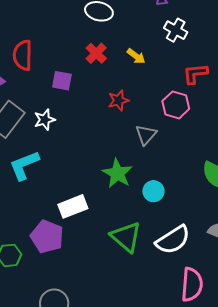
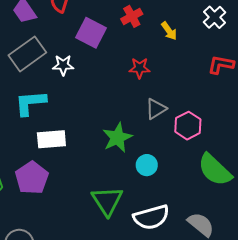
purple square: (62, 81) -> (91, 33), size x1.4
pink hexagon: (176, 105) -> (188, 126), moved
white rectangle: (73, 206) -> (51, 139), moved

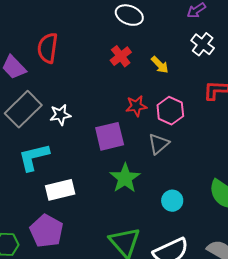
purple square: (91, 33) -> (110, 136), moved, turned -32
pink hexagon: (188, 126) -> (170, 111), moved
cyan circle: (147, 165) -> (172, 201), moved

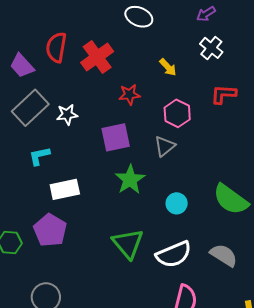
red cross: (121, 56) -> (97, 57), moved, size x1.5
red star: (136, 106) -> (129, 95), moved
cyan L-shape: (34, 157) -> (39, 156), size x0.7

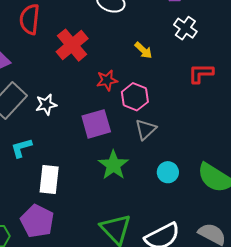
red semicircle: (56, 47) -> (30, 19), moved
pink hexagon: (177, 113) -> (135, 97), moved
white rectangle: (65, 189) -> (49, 179), turned -68
cyan circle: (177, 203) -> (168, 172), moved

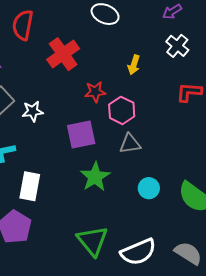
yellow arrow: (143, 50) -> (134, 65), turned 60
gray triangle: (146, 129) -> (130, 144), turned 30

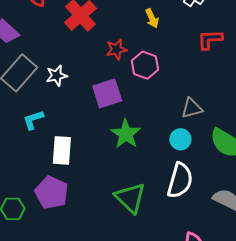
yellow arrow: (134, 65) -> (152, 18), turned -36
gray triangle: (130, 144) -> (192, 108), moved
white semicircle: (138, 252) -> (180, 181), moved, turned -45

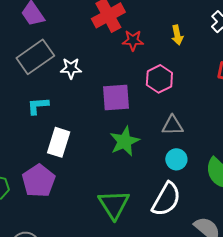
red star: (117, 49) -> (133, 40), moved
gray triangle: (192, 108) -> (173, 125), moved

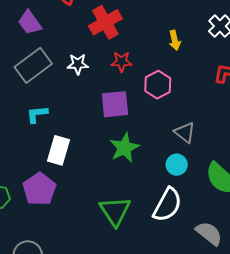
red star: (133, 40) -> (121, 62), moved
white star: (71, 68) -> (78, 64), moved
gray triangle: (173, 125) -> (185, 132), moved, turned 40

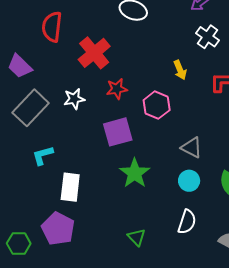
yellow arrow: (175, 40) -> (180, 70), moved
white semicircle: (167, 205) -> (187, 222), size x0.7
green triangle: (115, 211) -> (137, 237), size x0.6

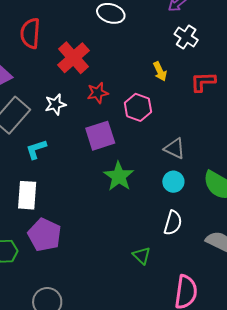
cyan L-shape: (43, 155) -> (36, 149), moved
white rectangle: (70, 187) -> (27, 195), moved
green triangle: (137, 237) -> (142, 256), moved

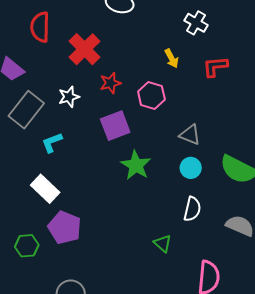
white rectangle: (27, 195) -> (45, 189), turned -48

